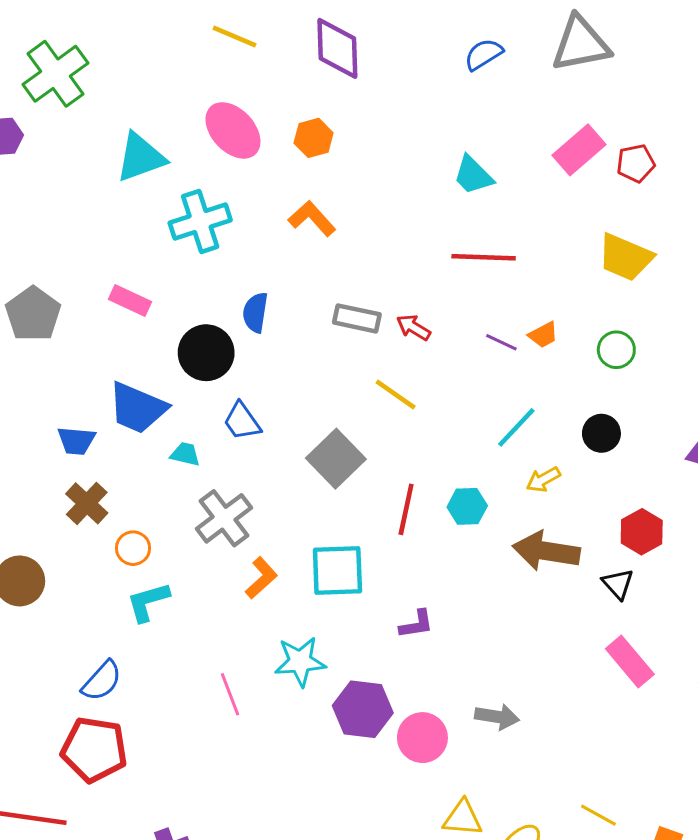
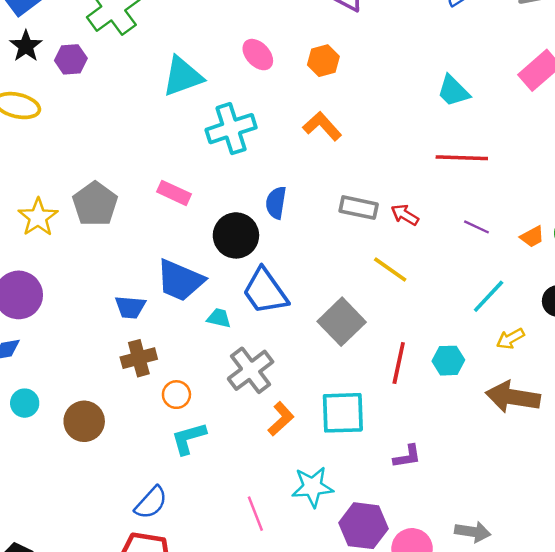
pink ellipse: (233, 130) -> (258, 55), size x0.7
orange trapezoid: (543, 335) -> (532, 237), moved
blue trapezoid: (242, 421) -> (265, 291), size x1.5
brown cross: (87, 503) -> (139, 358), turned 32

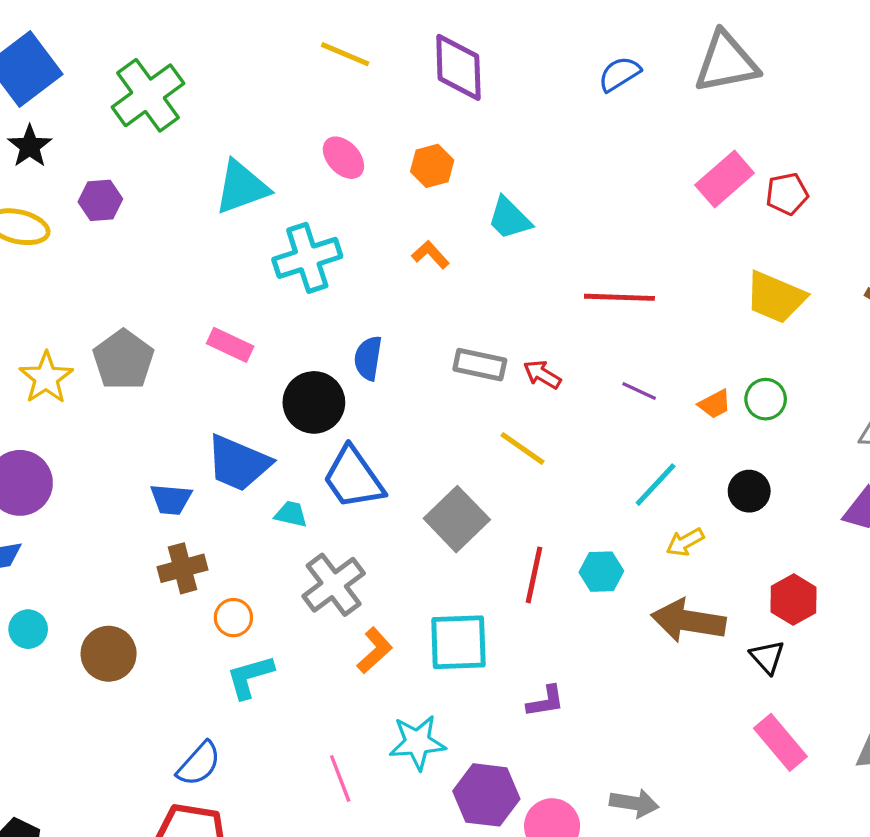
purple hexagon: (71, 59) -> (100, 200), moved
cyan trapezoid: (453, 91) -> (509, 218), moved
orange L-shape: (322, 126) -> (431, 255), size x0.7

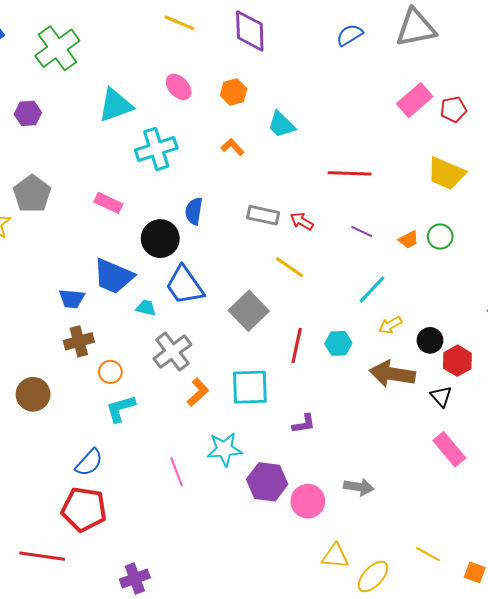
gray pentagon: (123, 360) -> (32, 194), moved
black circle: (749, 491) -> (430, 340), moved

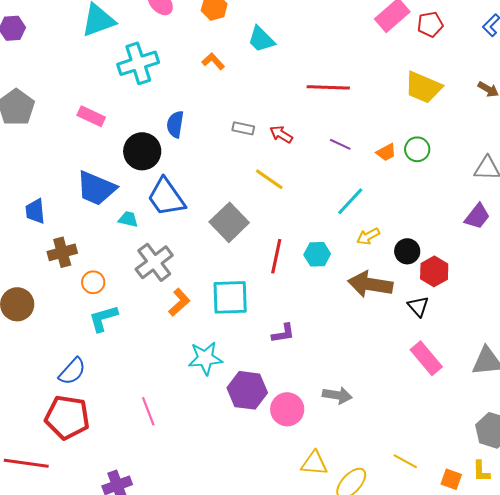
gray rectangle: (263, 215) -> (243, 128), size x0.7
blue trapezoid: (72, 299) -> (35, 211), moved, turned 80
pink line: (177, 472) -> (148, 411), moved

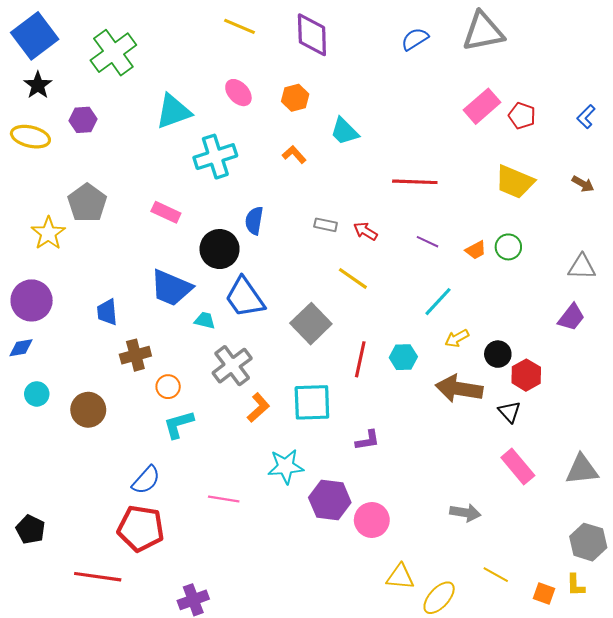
red pentagon: (430, 24) -> (522, 116), turned 30
gray arrow: (337, 395) -> (465, 513), moved
pink line: (148, 411) -> (224, 499), moved, turned -60

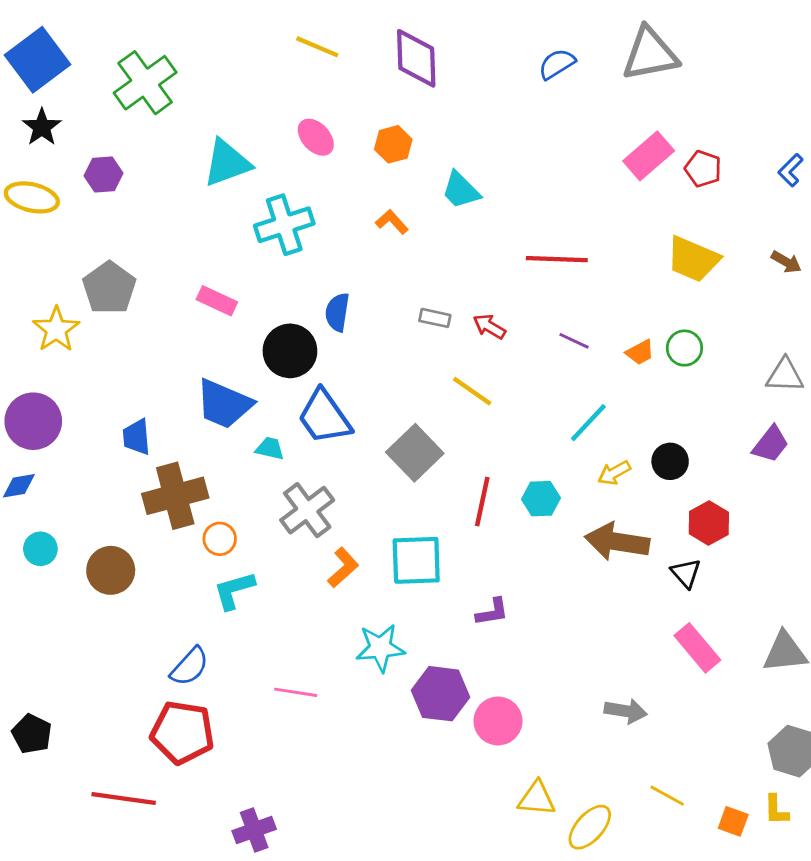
black circle: (498, 354) -> (670, 461), moved
brown cross: (135, 355) -> (175, 496), size x1.5

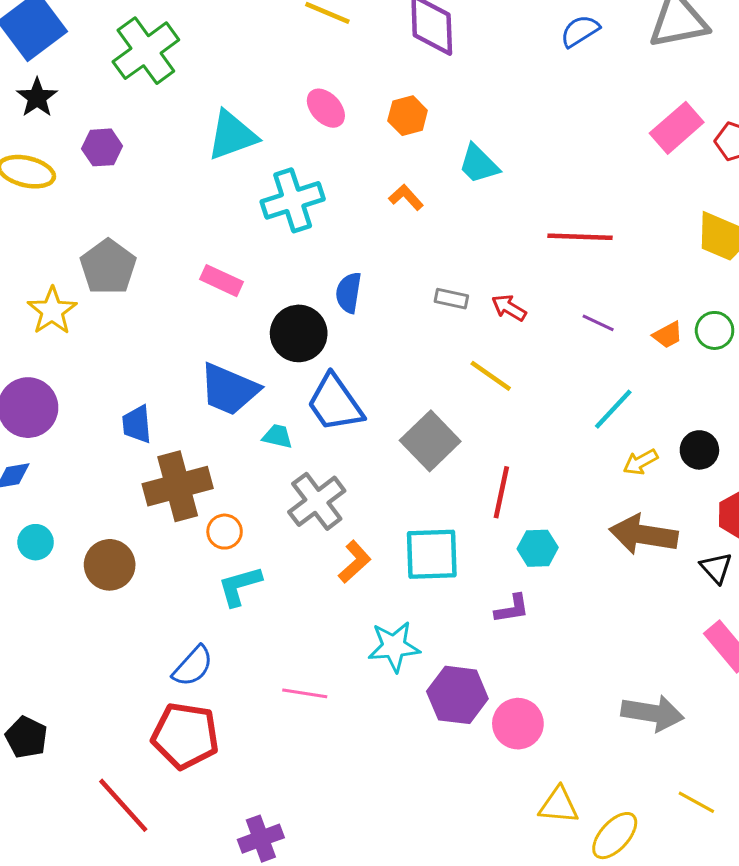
cyan hexagon: (541, 499) -> (538, 548), moved
gray arrow: (626, 711) -> (653, 713), size x1.4
red line: (124, 798) -> (123, 805), turned 40

